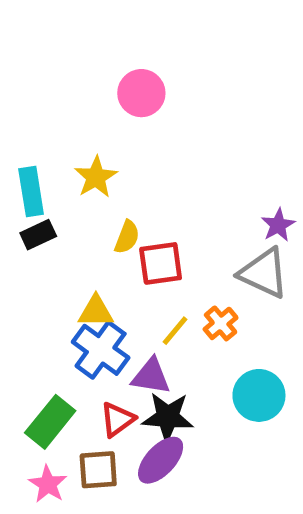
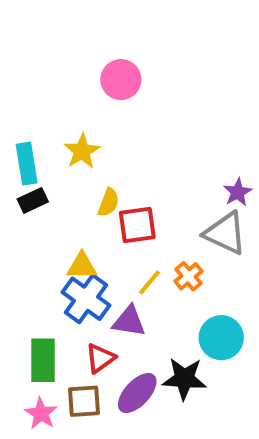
black star: (168, 417) -> (184, 379), moved
green rectangle: (50, 422) -> (43, 360), turned -39

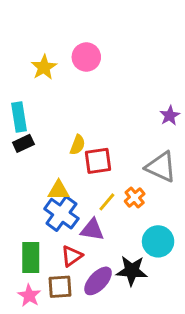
yellow star: (82, 151) -> (44, 67), moved
purple star: (238, 192) -> (170, 116), moved

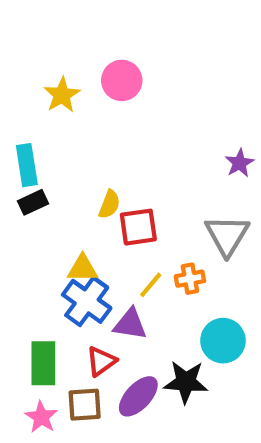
gray triangle: (161, 167) -> (227, 235), turned 36
orange cross: (135, 198) -> (190, 279), turned 30

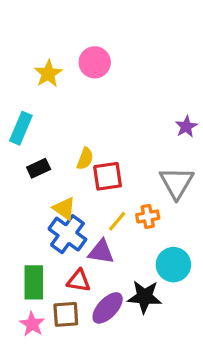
cyan rectangle: (27, 165) -> (21, 128), turned 32
black rectangle: (33, 202) -> (39, 168), moved
yellow triangle: (83, 268) -> (64, 208), turned 35
red triangle: (101, 361) -> (79, 281), turned 45

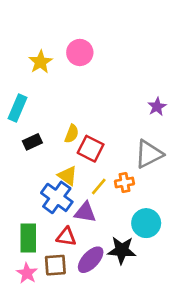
red square: (108, 176) -> (91, 149), turned 35
gray triangle: (177, 183) -> (149, 154), turned 32
yellow triangle: (64, 208) -> (68, 176), moved

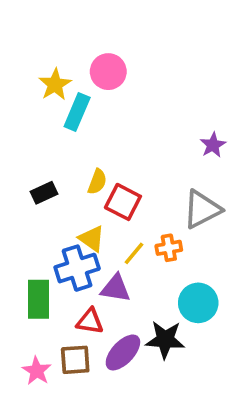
cyan rectangle: (17, 108) -> (77, 112), moved
blue cross: (57, 197) -> (77, 268), turned 36
green rectangle: (28, 238) -> (38, 299), moved

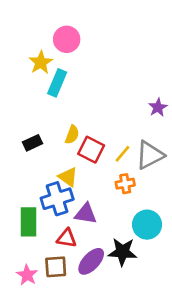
pink circle: (108, 72) -> (67, 39), moved
yellow line: (134, 253) -> (122, 154), moved

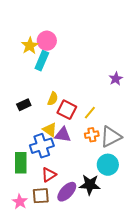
pink circle: (67, 39) -> (47, 41), moved
gray triangle: (150, 155) -> (111, 137), moved
purple triangle: (86, 214) -> (63, 135), moved
red triangle: (67, 238) -> (49, 175), turned -42

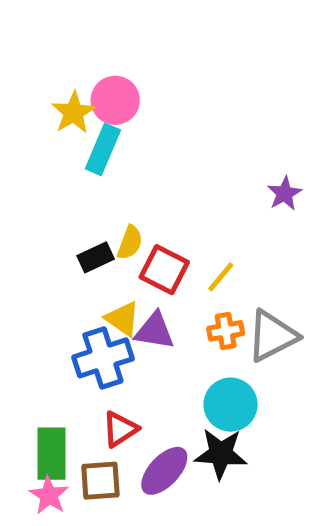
black rectangle: (24, 105) -> (96, 257), moved
green rectangle: (21, 163) -> (51, 454), moved
cyan circle: (108, 165) -> (231, 405), moved

